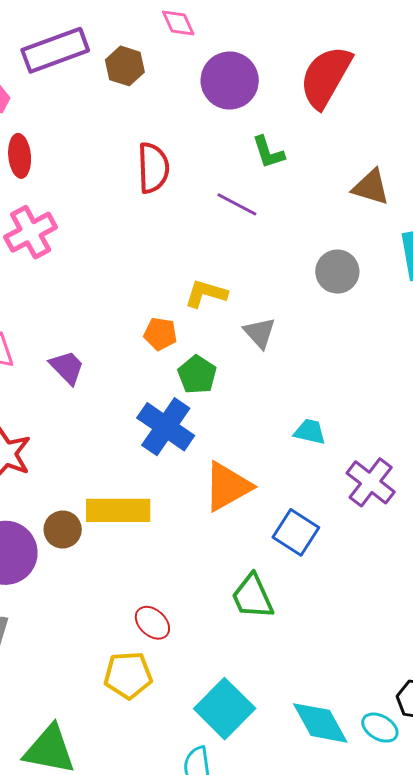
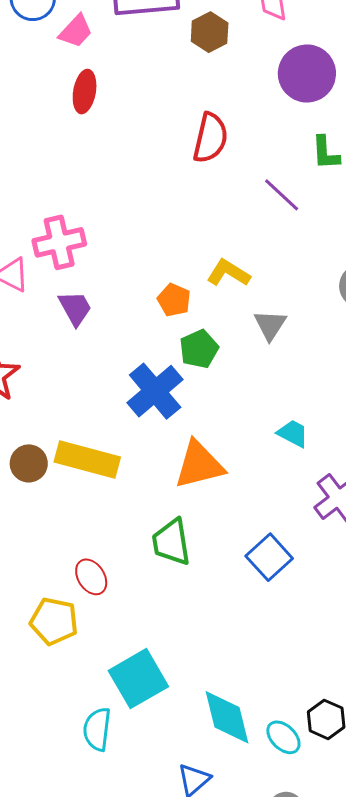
pink cross: (31, 232) -> (59, 242), moved
blue square: (296, 532) -> (269, 557), moved
green trapezoid: (252, 597) -> (171, 542), moved

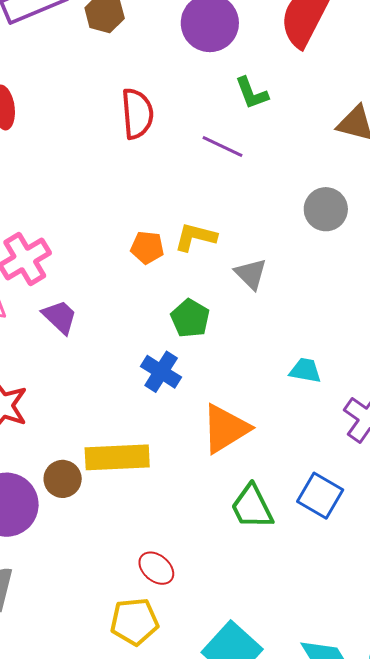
orange pentagon: (174, 300) -> (147, 247), moved
blue cross: (155, 391) -> (161, 372), size x0.7
green trapezoid: (171, 542) -> (252, 507), moved

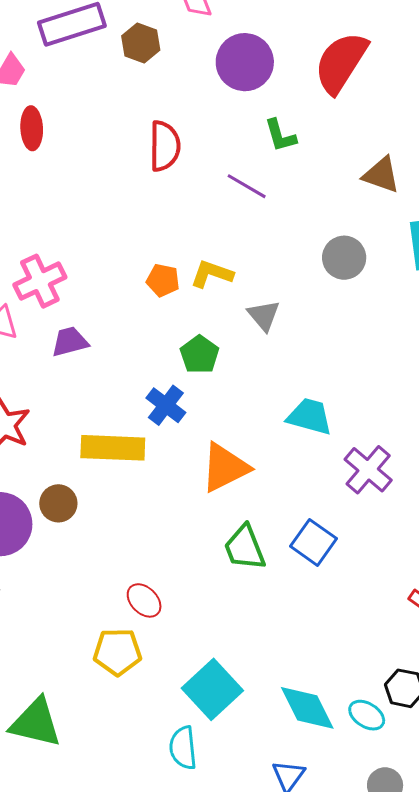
purple trapezoid: (60, 317) -> (70, 342), turned -63
cyan trapezoid: (305, 370) -> (310, 416), size x1.4
yellow rectangle: (117, 457) -> (113, 448), moved

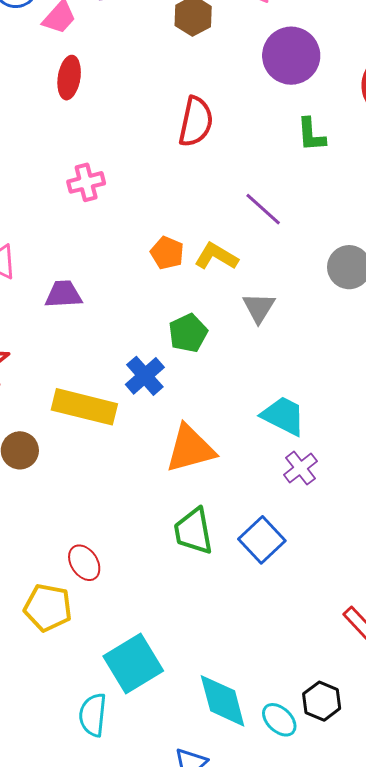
purple line: (247, 186) -> (263, 209), moved
pink cross: (40, 281) -> (86, 182), moved, size x0.7
purple cross: (368, 470) -> (300, 468), moved, size x0.7

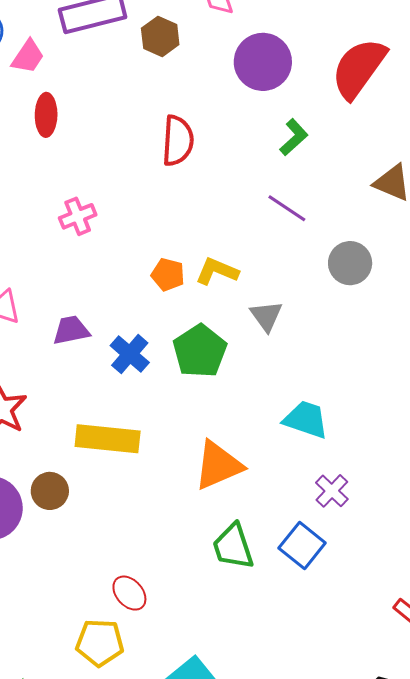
green L-shape: (311, 135) -> (294, 137), turned -120
purple line: (263, 209) -> (287, 208), moved
green pentagon: (188, 333) -> (200, 351), size x1.4
blue cross: (145, 376) -> (130, 354), moved
purple cross: (300, 468) -> (332, 491), moved

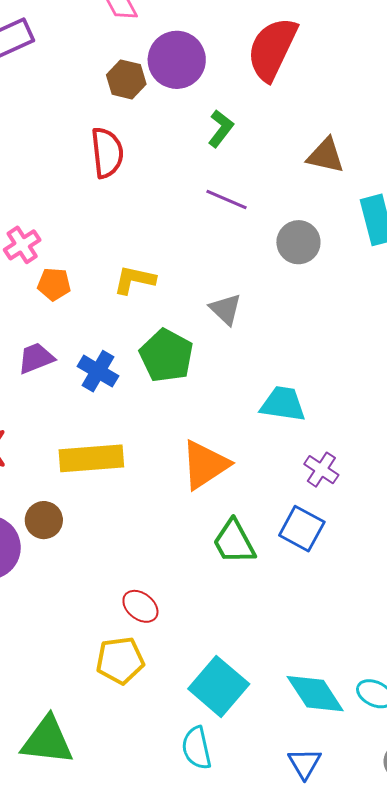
brown hexagon: (160, 36) -> (126, 79), moved
yellow L-shape: (217, 271) -> (134, 280), moved
orange pentagon: (168, 275) -> (54, 284), moved

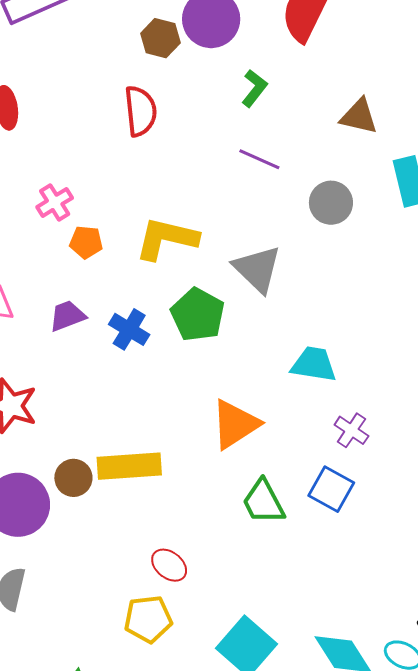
yellow L-shape: (134, 280) -> (167, 239), size x1.5
gray triangle: (226, 309) -> (257, 269), size x1.5
yellow rectangle: (91, 458) -> (129, 466), moved

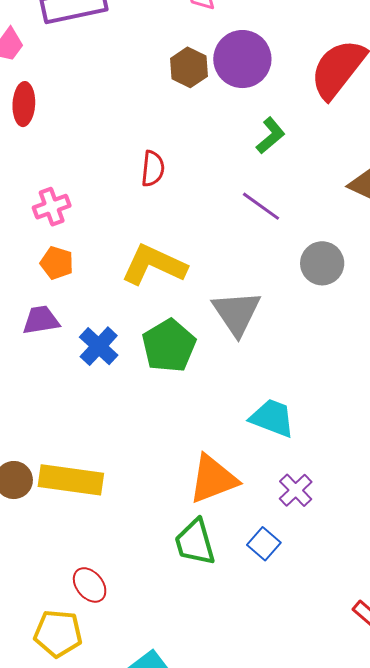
red semicircle: (141, 111) -> (153, 169), moved, size x0.7
orange pentagon: (86, 242) -> (57, 263), moved
orange triangle: (235, 424) -> (213, 479), moved
blue square: (331, 489) -> (264, 544), size x0.7

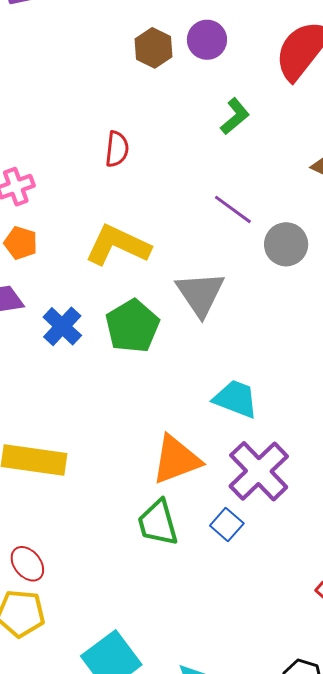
purple circle: (242, 59) -> (207, 40), size x0.7
purple line: (261, 206) -> (233, 209), moved
purple cross: (296, 490) -> (259, 471), size x1.8
red ellipse: (90, 585) -> (27, 564), moved

